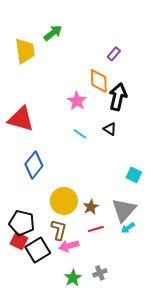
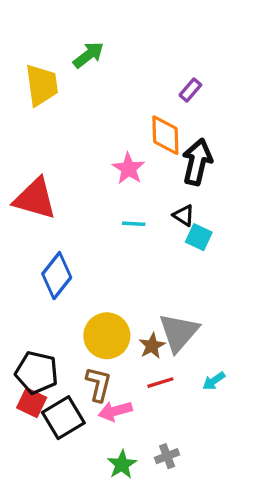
cyan line: (80, 134) -> (134, 224), turned -32
cyan square: (134, 175) -> (199, 237), moved
gray triangle: (124, 210) -> (179, 332), moved

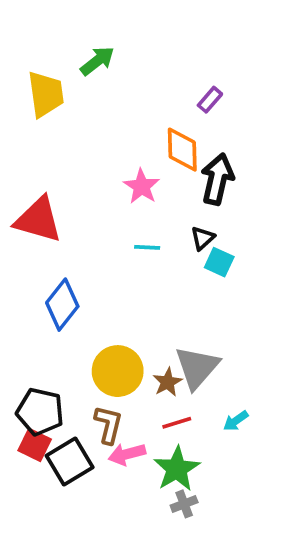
black triangle: (184, 215) -> (203, 238), turned 45
green star: (122, 464) -> (177, 469), moved, size x1.4

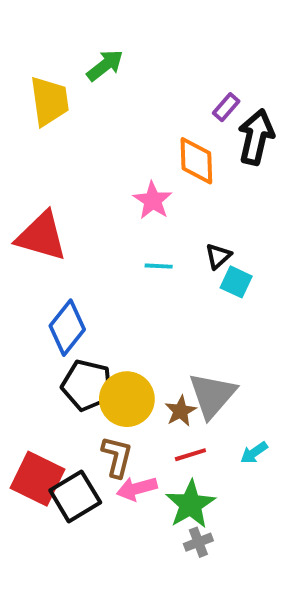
black arrow: (217, 179) -> (256, 137), moved
black pentagon: (40, 412) -> (87, 385), moved
red square: (35, 445) -> (37, 479), size x1.5

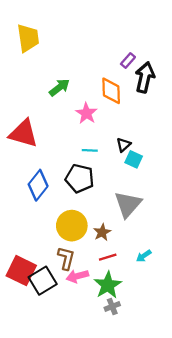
green arrow: (105, 65) -> (59, 87), moved
yellow trapezoid: (49, 101) -> (28, 38), moved
black pentagon: (87, 385) -> (80, 178), moved
gray triangle: (212, 395) -> (128, 204), moved

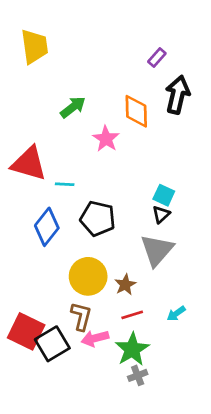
purple rectangle: (128, 60) -> (157, 58), moved
black triangle: (123, 145) -> (161, 214), moved
cyan line: (90, 150) -> (65, 184), moved

